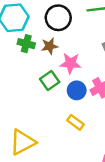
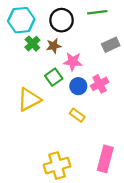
green cross: (26, 44) -> (32, 44), turned 32
yellow triangle: (23, 142) -> (29, 100), moved

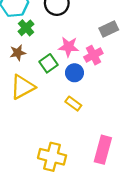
brown star: (54, 46) -> (18, 53), moved
pink cross: (100, 84) -> (93, 55), moved
yellow cross: (57, 166) -> (52, 157), turned 30

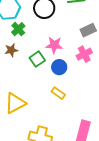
pink cross: (93, 55) -> (84, 54), moved
yellow triangle: (22, 87) -> (15, 103), moved

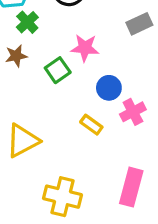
pink cross: (84, 54) -> (133, 112), moved
blue circle: (59, 67) -> (109, 88), moved

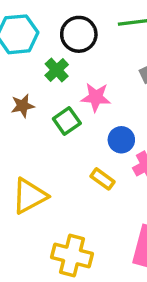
green cross: (27, 22) -> (57, 70), moved

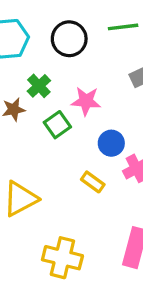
green cross: (57, 70) -> (39, 86), moved

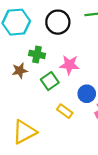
green cross: (39, 86) -> (37, 54), turned -35
yellow rectangle: (93, 182) -> (65, 111), moved

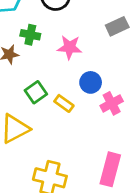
green square: (50, 81) -> (36, 92), moved

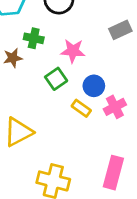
green square: (36, 92) -> (56, 79), moved
yellow rectangle: (64, 103) -> (81, 108), moved

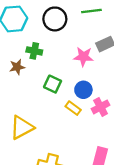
pink star: (73, 51) -> (83, 57), moved
green square: (56, 79) -> (53, 84), turned -30

